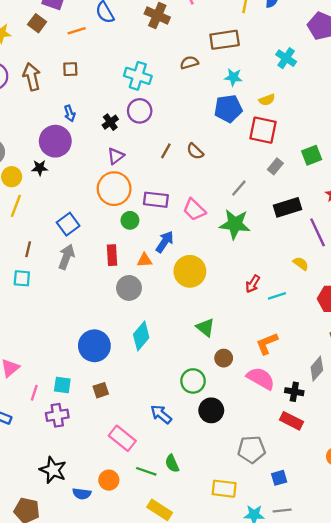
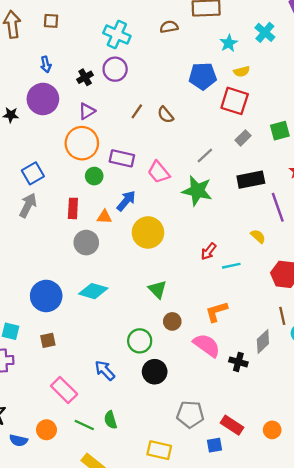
cyan star: (233, 77) -> (229, 43), moved, turned 30
purple circle: (55, 141) -> (43, 99), moved
cyan diamond: (141, 336) -> (93, 291), turned 60
red rectangle: (292, 421) -> (232, 425), moved

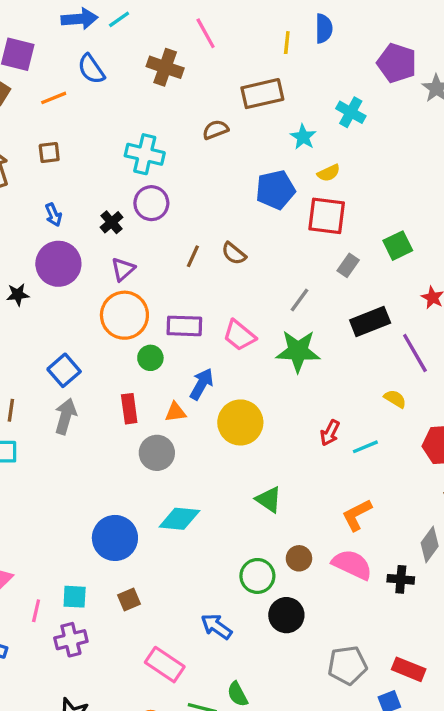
brown circle: (172, 321) -> (299, 558), moved

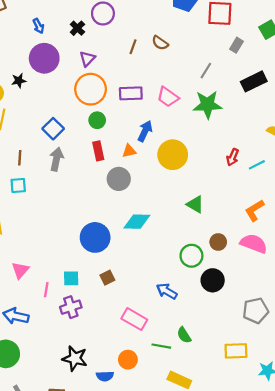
green circle: (150, 358) -> (97, 120), moved

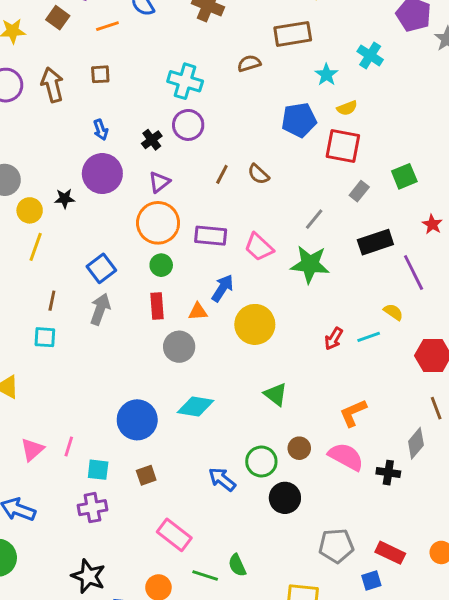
cyan line: (257, 165) -> (369, 337), moved
pink line: (46, 290) -> (69, 446), moved
blue arrow: (167, 291) -> (222, 479), moved

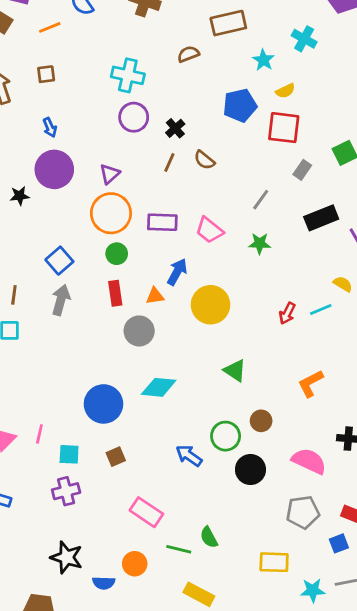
black cross: (152, 140) -> (175, 128), moved
green star: (310, 264) -> (260, 243), size x0.6
pink semicircle: (346, 457) -> (309, 461), moved

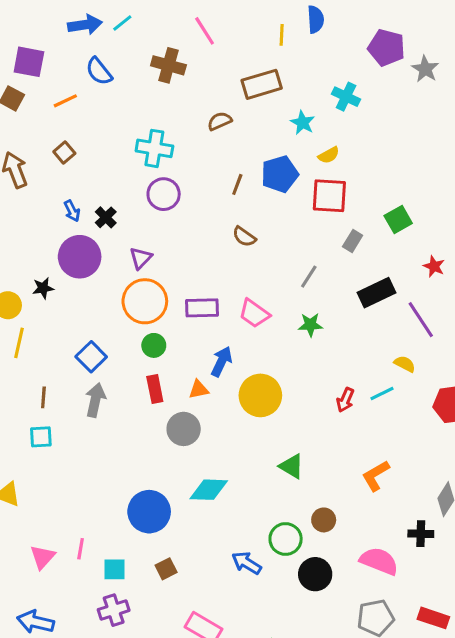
brown square: (46, 74) -> (64, 152), turned -30
black cross: (175, 128) -> (106, 217), moved
brown line: (169, 163) -> (237, 184), moved

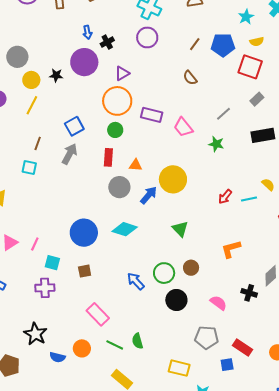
blue arrow: (222, 361) -> (149, 195), moved
pink semicircle: (379, 561) -> (218, 303), size x0.7

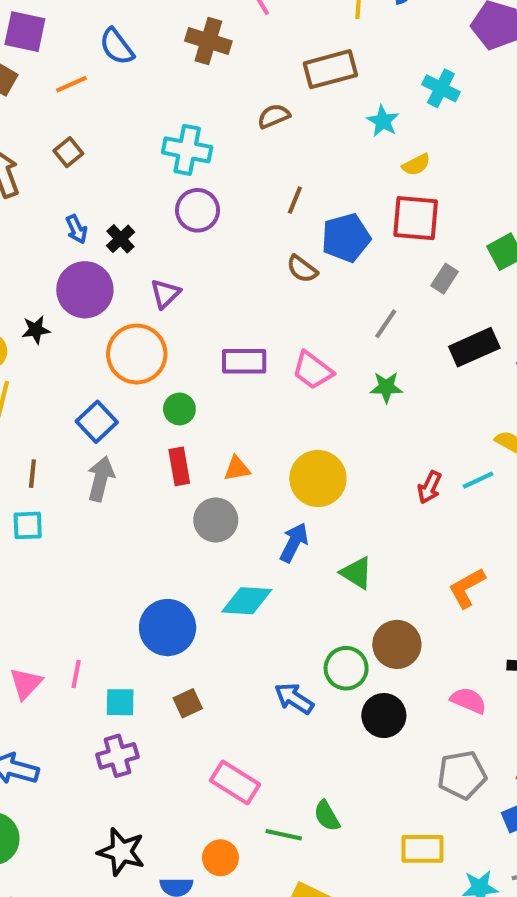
blue pentagon: (223, 45) -> (346, 238), moved
orange circle: (117, 101) -> (137, 354), moved
blue arrow: (149, 195) -> (294, 543), moved
brown circle: (191, 268) -> (397, 644), size x1.5

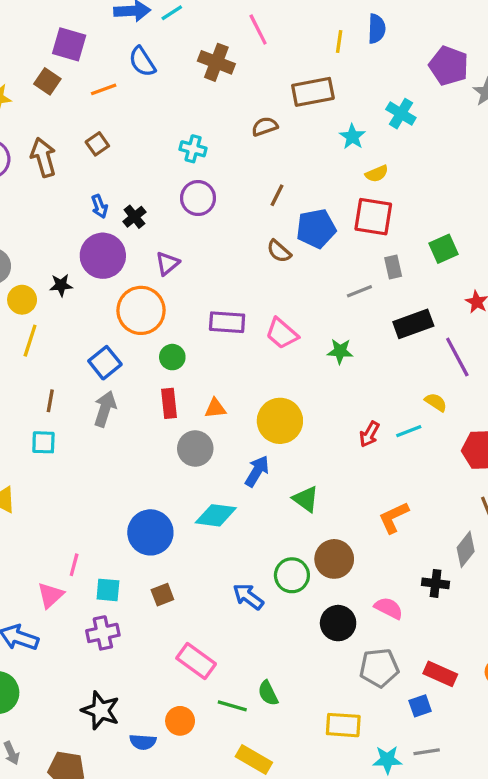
cyan cross: (187, 150) -> (193, 149), size x0.7
gray rectangle: (445, 279) -> (393, 267), turned -50
gray line: (386, 324) -> (359, 291), moved, turned 30
pink triangle: (26, 683) -> (50, 595), moved
black circle: (384, 716) -> (338, 623), moved

